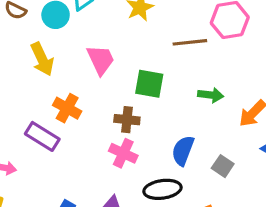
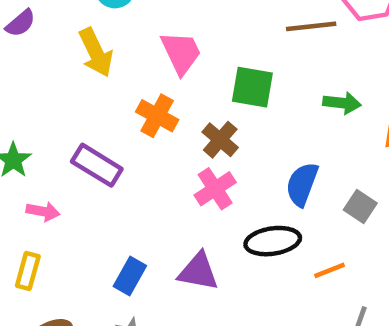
orange cross: (67, 108) -> (157, 116), moved
brown cross: (127, 120) -> (220, 140), turned 35
pink cross: (123, 153) -> (215, 189), turned 32

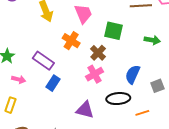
gray square: (360, 207) -> (157, 86), turned 32
blue rectangle: (130, 276) -> (53, 83), moved

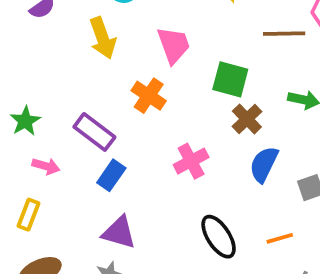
brown cross: (98, 53) -> (247, 119), moved
black ellipse: (118, 99) -> (219, 237), moved, turned 60
purple triangle: (85, 110) -> (119, 232), moved

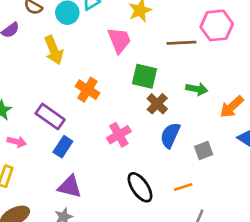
pink trapezoid: (174, 45) -> (119, 40), moved

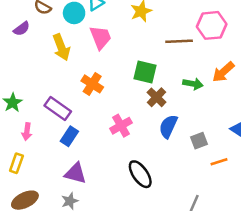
pink trapezoid: (119, 40) -> (100, 37), moved
orange arrow: (232, 107) -> (223, 72), moved
pink arrow: (17, 142) -> (27, 132), turned 84
orange line: (183, 187) -> (219, 162), moved

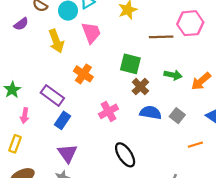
orange arrow: (223, 72) -> (201, 81), moved
blue semicircle: (168, 126) -> (151, 113), turned 75
gray square: (199, 141) -> (177, 116), moved, turned -32
purple triangle: (75, 173) -> (67, 153), turned 40

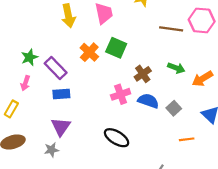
green square: (130, 64) -> (116, 48), moved
green star: (12, 90) -> (29, 57), moved
pink cross: (108, 111) -> (121, 94), moved
blue rectangle: (62, 120) -> (61, 94), turned 42
black ellipse: (125, 155) -> (117, 138), turned -35

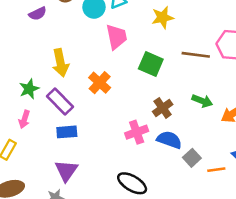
yellow arrow: (68, 16) -> (61, 63), moved
green square: (116, 48) -> (151, 64), moved
gray square: (174, 108) -> (192, 158), moved
orange line: (187, 139) -> (216, 170), moved

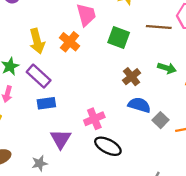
orange cross: (100, 83) -> (70, 42), moved
pink cross: (137, 132) -> (94, 119), moved
purple triangle: (66, 171) -> (61, 139), moved

